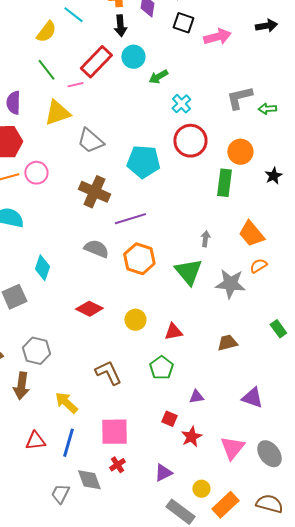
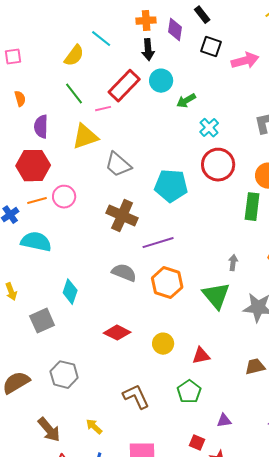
brown arrow: (21, 386) -> (49, 430), moved, turned -48
yellow arrow: (66, 403) -> (94, 427), size x0.7

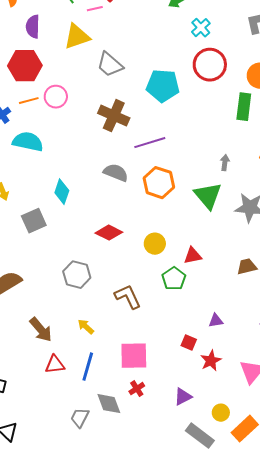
gray hexagon: (64, 375) -> (77, 275), moved
green pentagon: (189, 392) -> (174, 279), moved

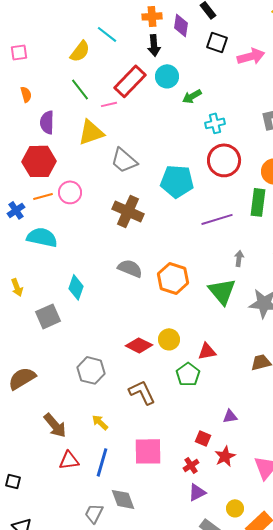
cyan cross: (201, 28) -> (215, 123), turned 30
purple line: (150, 143) -> (217, 219), moved
red diamond: (109, 233) -> (139, 345), moved
red cross: (137, 389) -> (191, 465), moved

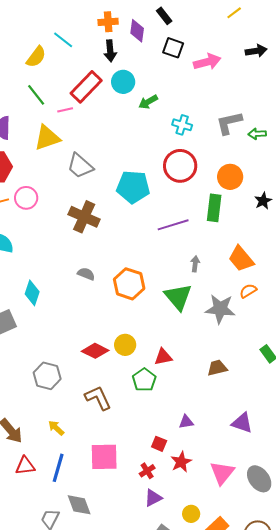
cyan cross: (215, 123) -> (182, 125), moved, turned 30
gray semicircle: (130, 268) -> (86, 274), size x0.7

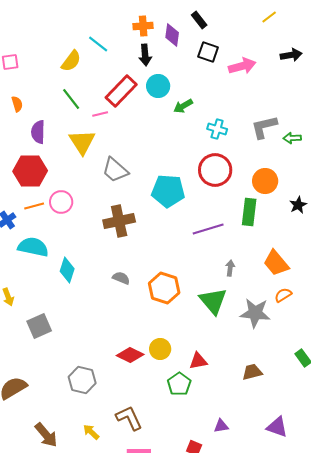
yellow triangle: (47, 138) -> (82, 142), turned -44
brown cross: (84, 217) -> (119, 221), turned -36
cyan diamond: (32, 293) -> (67, 270), moved
brown L-shape: (98, 398) -> (129, 418), moved

